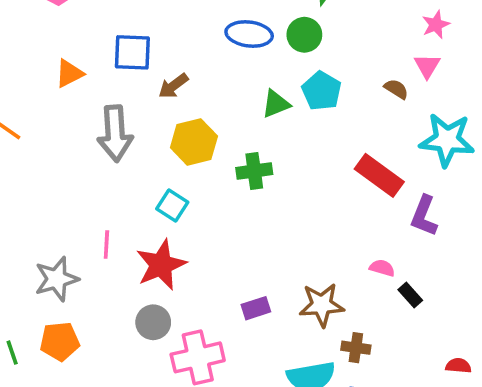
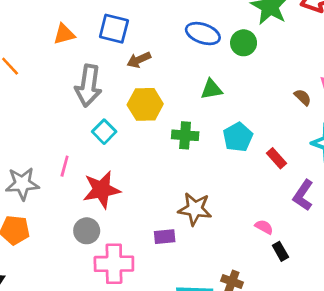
cyan pentagon: (321, 91) -> (238, 137), moved
red rectangle: (379, 175) -> (276, 158), size x0.6
cyan square: (172, 205) -> (104, 132), moved
brown star: (322, 305) -> (195, 209), moved

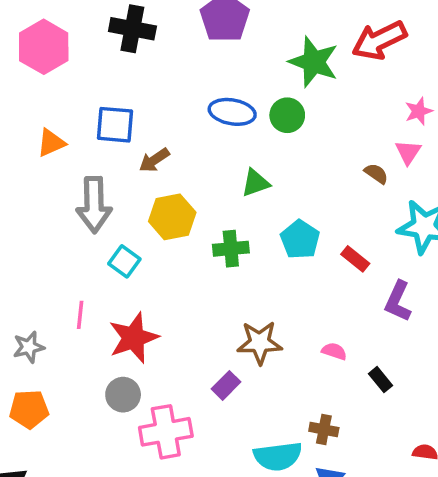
gray star: (22, 184) -> (29, 347), size x0.7
pink semicircle: (264, 227) -> (334, 351), moved
purple rectangle: (165, 237) -> (226, 385), turned -30

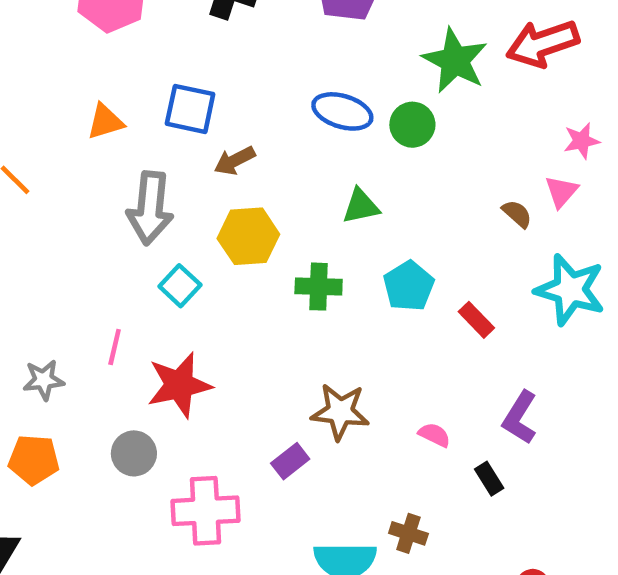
purple L-shape: (398, 301) -> (520, 418), moved
gray circle: (123, 395) -> (134, 453), moved

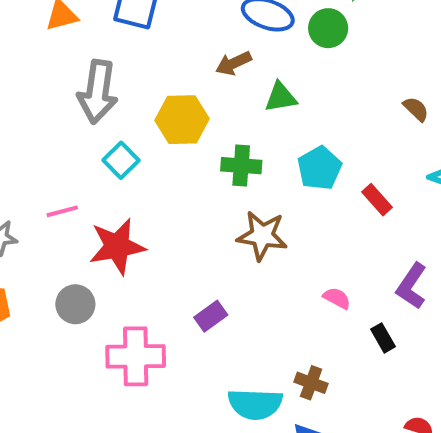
brown arrow: (235, 161) -> (234, 63), moved
pink line: (115, 347) -> (62, 211), turned 60
brown star: (340, 412) -> (262, 236), moved

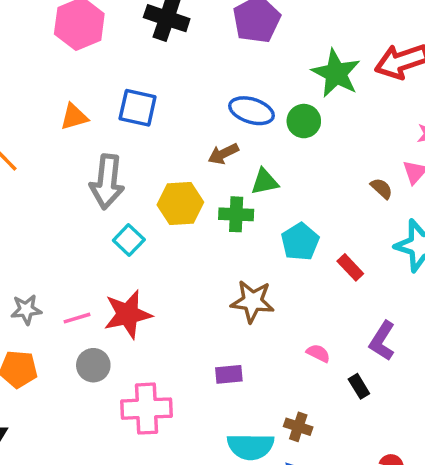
green cross: (241, 166) -> (236, 214), moved
pink line: (62, 211) -> (77, 318), moved
purple rectangle: (211, 316) -> (229, 374), moved, turned 32

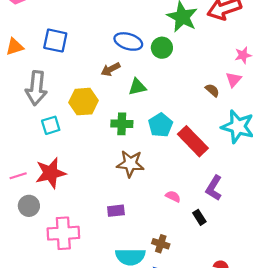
green cross: (236, 214) -> (122, 124), moved
cyan square: (129, 240) -> (51, 125), turned 30
red rectangle: (350, 267) -> (193, 141), size x1.8

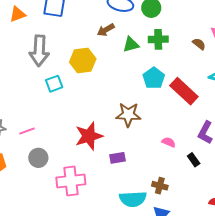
green cross: (122, 124) -> (158, 39), moved
red star: (51, 173) -> (89, 136), moved

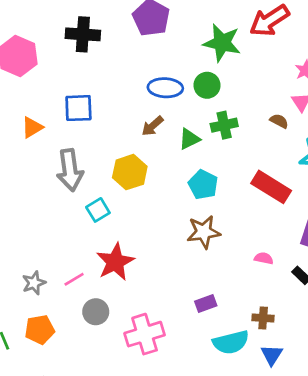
cyan pentagon: (154, 78) -> (203, 185), moved
red star: (89, 136) -> (115, 262), moved
purple rectangle: (117, 158) -> (206, 303), moved

